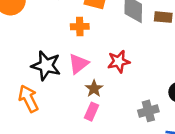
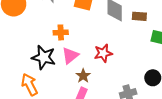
orange cross: (80, 27) -> (61, 32), moved

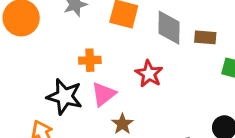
red star: (103, 53) -> (149, 74), moved, turned -30

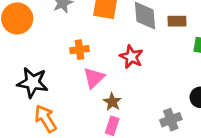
black star: (65, 97) -> (33, 83), moved

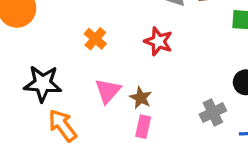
orange cross: (79, 50) -> (95, 39), turned -36
pink triangle: (94, 78) -> (108, 91), moved

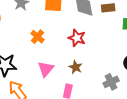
brown star: (141, 98) -> (76, 67), moved

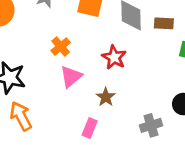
pink triangle: (46, 69) -> (71, 77), moved

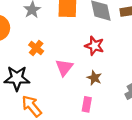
orange cross: (61, 47) -> (36, 48), moved

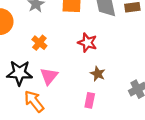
red star: (94, 46) -> (87, 43), moved
pink triangle: (64, 68) -> (49, 76), moved

